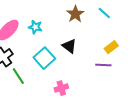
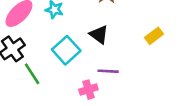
purple line: (103, 65) -> (108, 71), moved

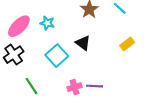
purple line: (108, 71) -> (95, 86), moved
green line: (32, 74) -> (32, 86), moved

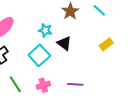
cyan star: (47, 23) -> (45, 30), moved
pink cross: (75, 87) -> (43, 85), moved

